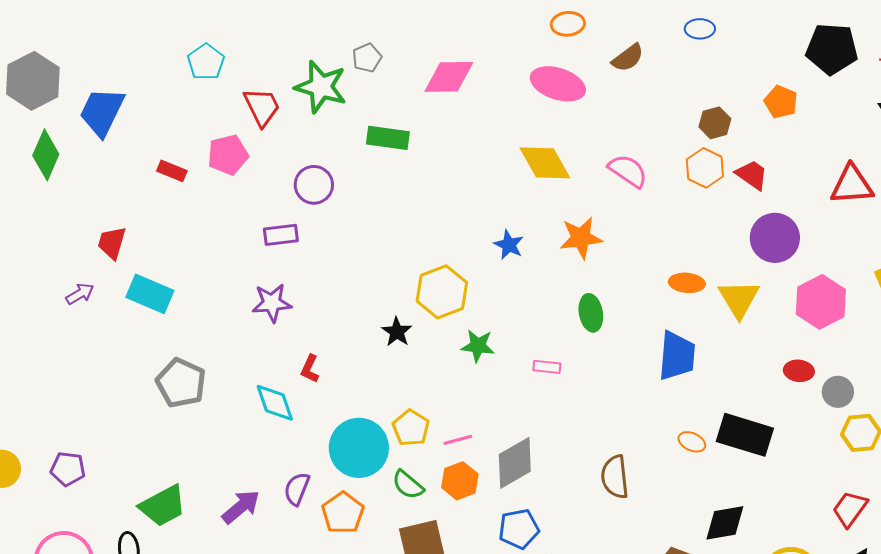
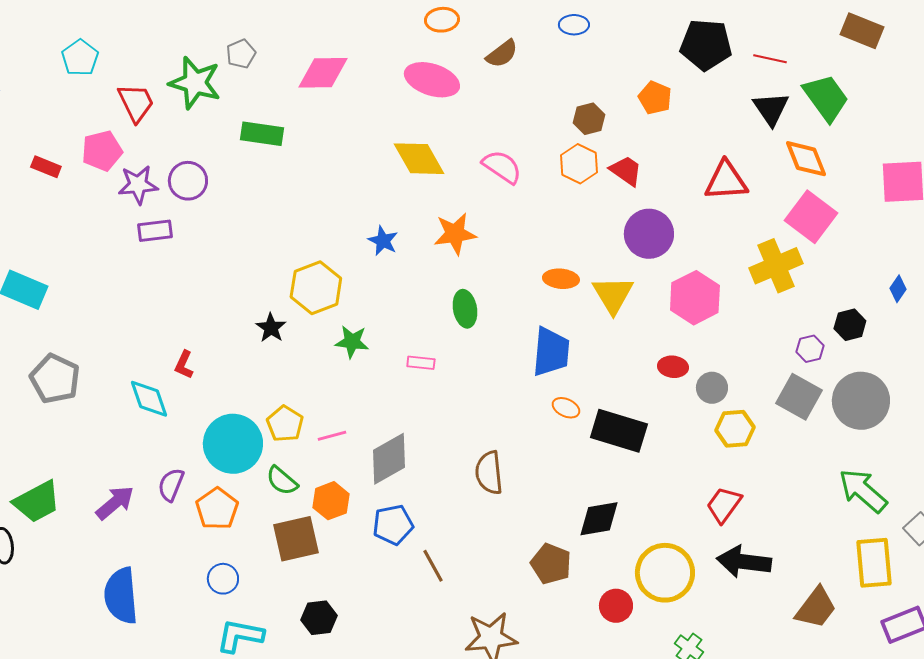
purple star: (272, 303) -> (138, 185), moved
orange ellipse: (692, 442) -> (566, 408), moved
orange hexagon: (460, 481) -> (331, 501), moved

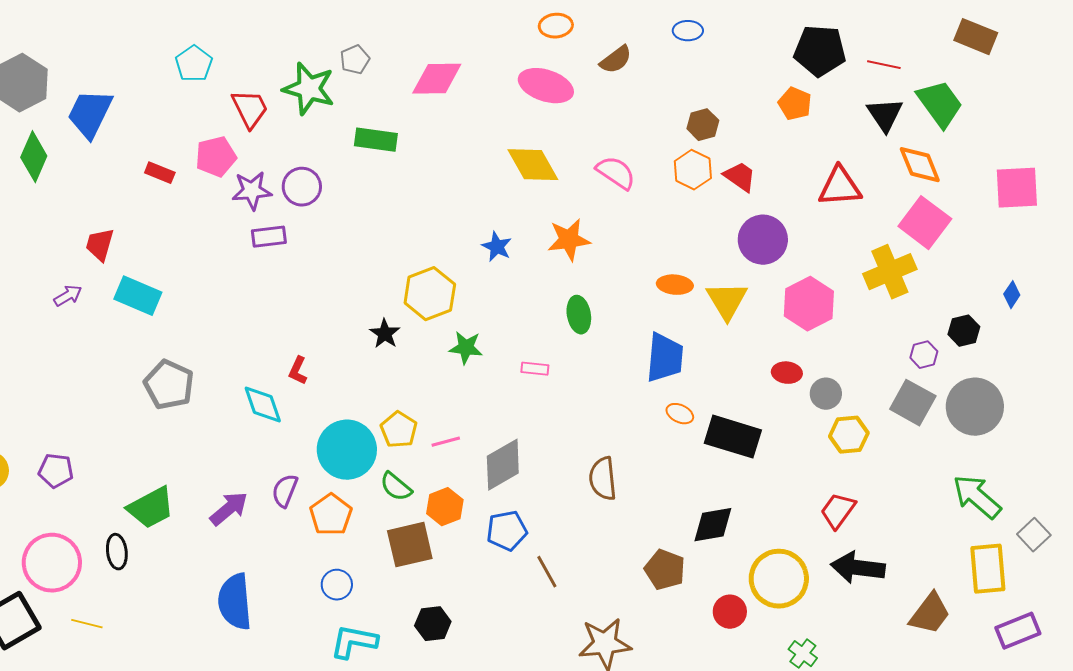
orange pentagon: (655, 98) -> (795, 104), moved

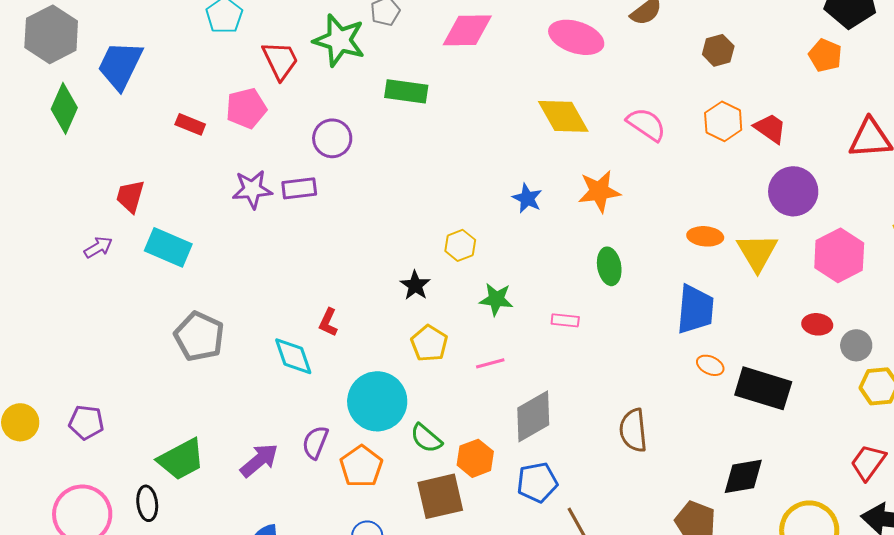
brown hexagon: (703, 125) -> (718, 50), moved
purple star: (252, 191) -> (252, 189), moved
yellow hexagon: (430, 294) -> (460, 245), size x0.6
yellow pentagon: (399, 430) -> (429, 343), moved
pink line: (446, 442) -> (490, 363), moved

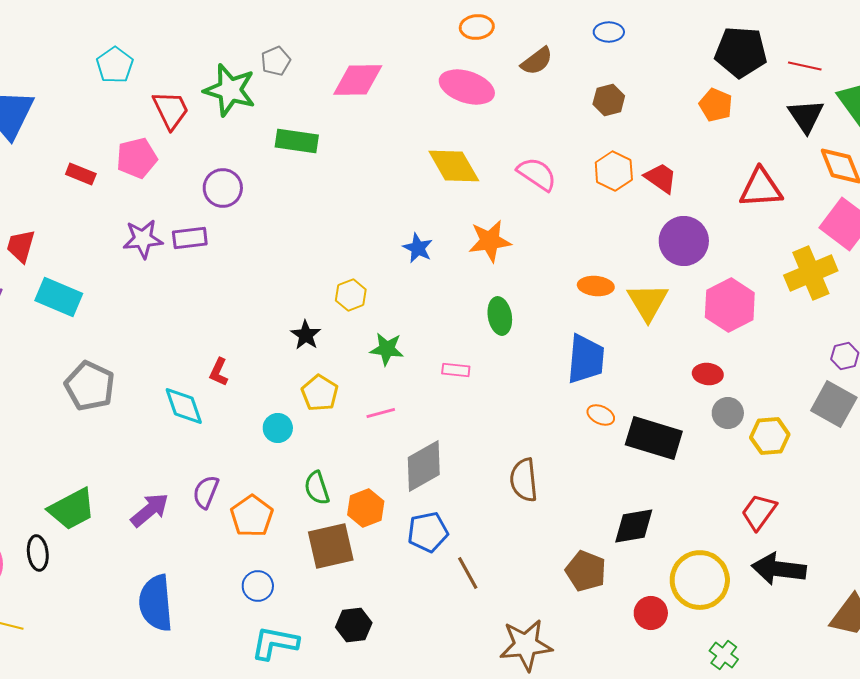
gray circle: (856, 345) -> (728, 413), moved
cyan circle: (377, 401) -> (278, 428), moved, size x0.5
green semicircle: (426, 438) -> (317, 488), turned 32

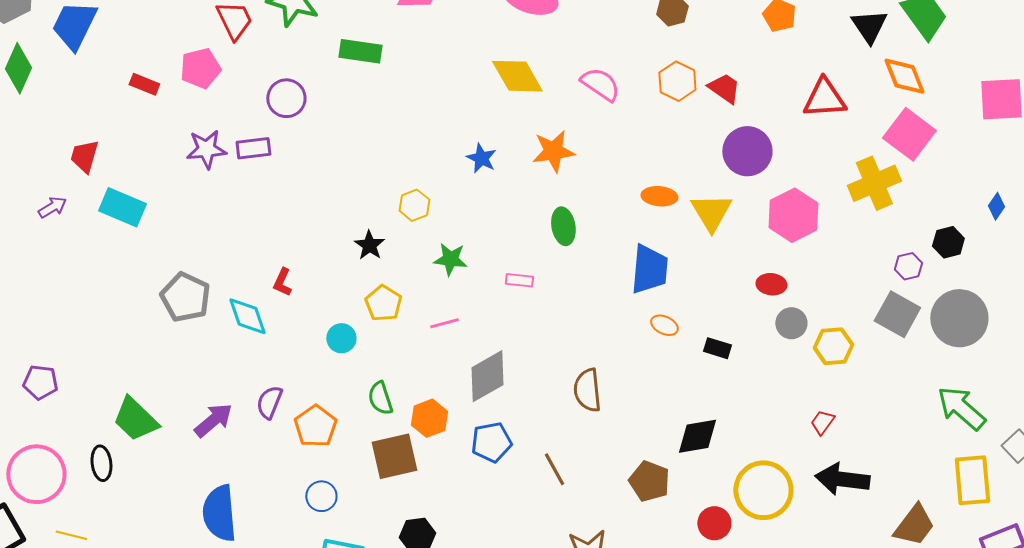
gray pentagon: (90, 386) -> (185, 297), moved
black rectangle: (654, 438) -> (717, 348), size x0.5
green trapezoid: (72, 509) -> (135, 419), turned 72
red trapezoid: (759, 512) -> (822, 422), size x0.7
brown line: (468, 573) -> (554, 469), moved

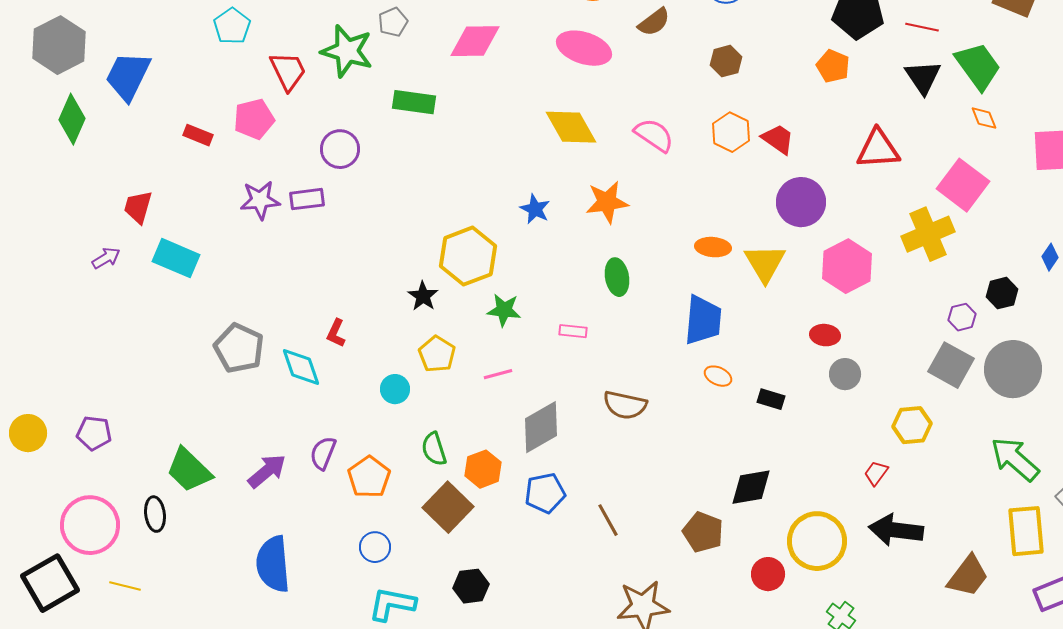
orange diamond: (904, 76) -> (984, 118), moved, size x0.6
yellow hexagon: (414, 205) -> (468, 256), size x1.8
yellow hexagon: (833, 346) -> (912, 425), moved
brown semicircle: (587, 390) -> (625, 405), moved, turned -72
brown square: (394, 456) -> (448, 507), turned -33

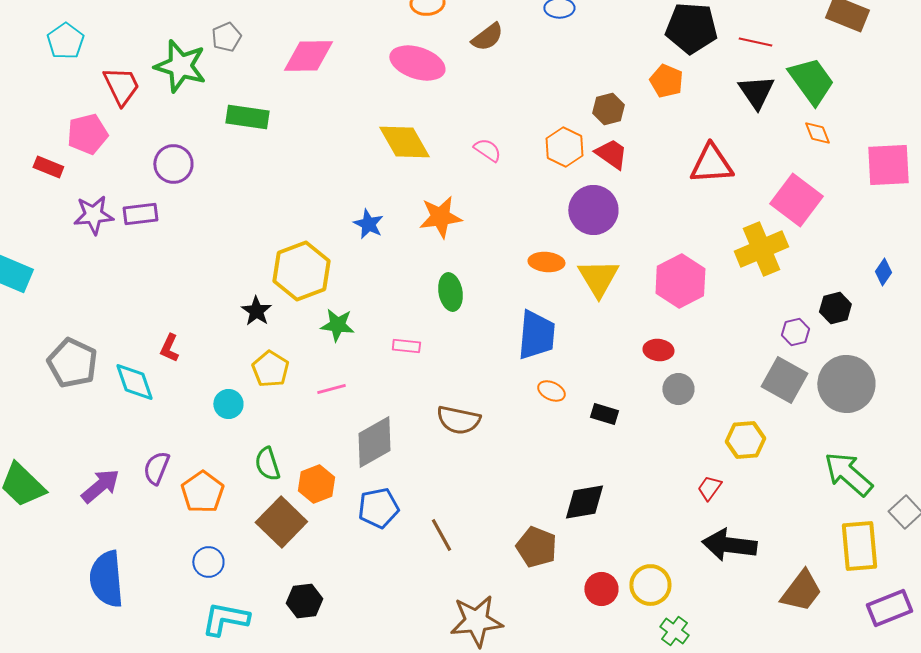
brown hexagon: (726, 61) -> (608, 109), moved
red rectangle: (198, 135) -> (48, 167), moved
pink semicircle: (654, 135) -> (487, 150), size x0.7
purple circle: (801, 202) -> (593, 210), moved
yellow circle: (817, 541) -> (650, 585), moved, size x0.7

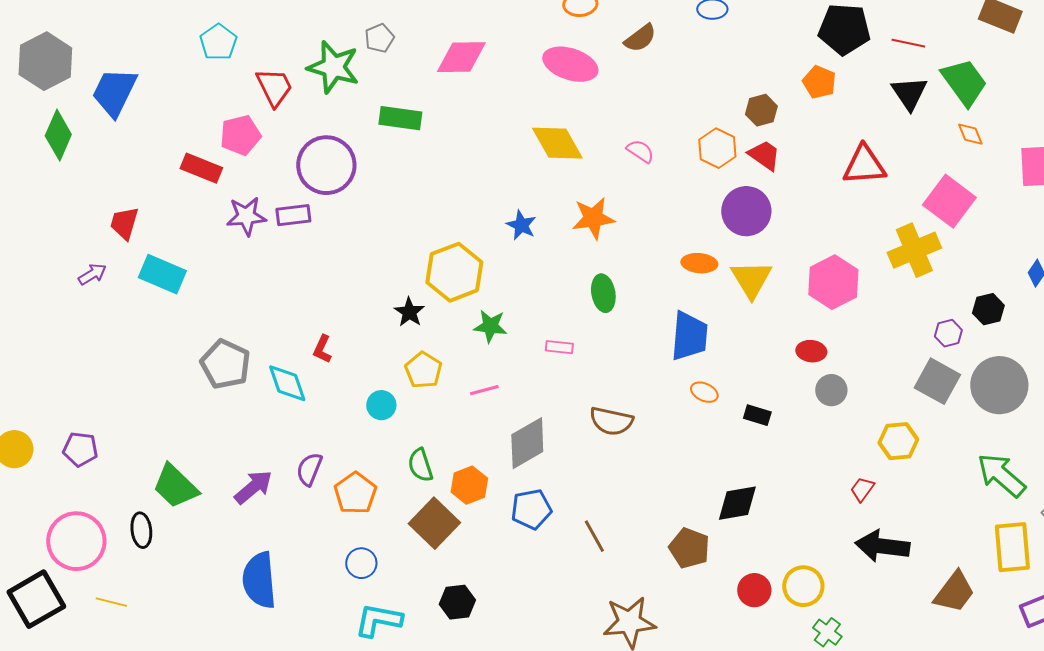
purple circle: (173, 164) -> (326, 165), size x1.5
red rectangle: (48, 167) -> (201, 168), size x1.4

